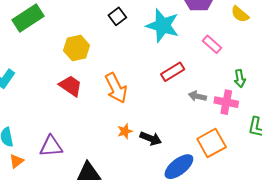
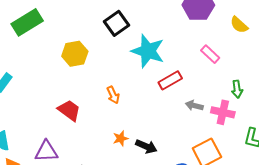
black square: (117, 16) -> (117, 23), size x1.4
cyan star: (163, 26) -> (148, 51), moved
red trapezoid: (71, 86) -> (69, 110), moved
orange arrow: (116, 88) -> (113, 95), size x0.6

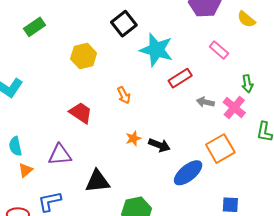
green rectangle: (27, 22) -> (35, 27), size x0.7
pink cross: (223, 112) -> (234, 107), turned 30

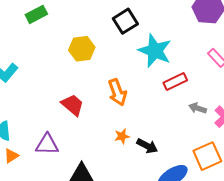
orange arrow: (124, 95) -> (117, 92), size x1.5

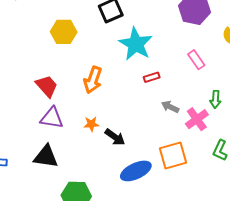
red rectangle: (175, 81) -> (152, 77), size x0.7
orange arrow: (117, 92) -> (93, 80), turned 32
purple triangle: (47, 144) -> (52, 118), moved

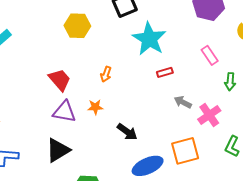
orange arrow: (93, 80) -> (106, 74), size x0.6
green arrow: (215, 99) -> (230, 82), moved
orange star: (91, 124) -> (95, 107), moved
black triangle: (46, 157) -> (58, 150), turned -40

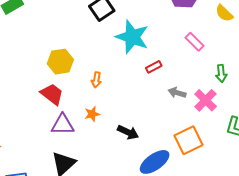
yellow hexagon: (77, 26) -> (60, 62), moved
green arrow: (230, 82) -> (221, 73), moved

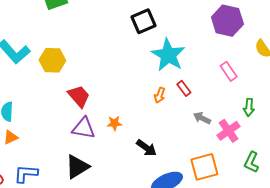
yellow hexagon: (60, 62) -> (52, 60), moved
red rectangle: (154, 67) -> (184, 88), turned 70
orange arrow: (96, 80) -> (160, 95), moved

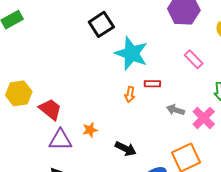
yellow hexagon: (52, 60) -> (19, 93), moved
red rectangle: (184, 88) -> (152, 84), turned -42

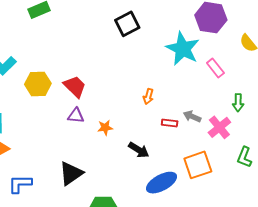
cyan star: (131, 53) -> (183, 49), moved
red rectangle: (152, 84) -> (170, 123), moved
red trapezoid: (50, 109) -> (75, 86), moved
purple triangle: (60, 140) -> (76, 116), moved, size x0.7

